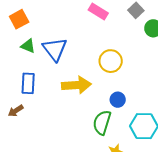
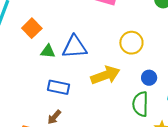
blue triangle: (55, 49) -> (75, 47), turned -40
blue rectangle: (28, 83) -> (59, 87), turned -65

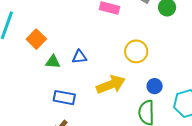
blue triangle: (75, 47) -> (79, 57), size x0.6

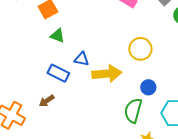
blue triangle: (79, 57) -> (82, 59), moved

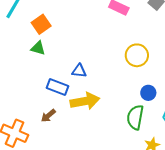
green triangle: (57, 36) -> (38, 48), moved
yellow arrow: (107, 74) -> (85, 101), moved

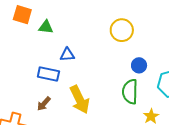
orange square: (41, 24) -> (22, 15), turned -30
green triangle: (38, 48) -> (46, 27), moved
yellow arrow: (85, 101) -> (80, 100), moved, turned 84

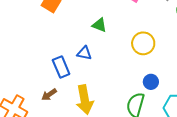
green triangle: (46, 27) -> (99, 25), moved
blue rectangle: (48, 74) -> (61, 67), turned 40

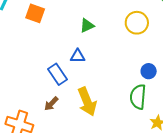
green triangle: (99, 25) -> (87, 26), turned -35
yellow circle: (143, 43) -> (137, 23), moved

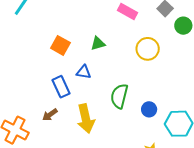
orange square: (35, 13) -> (60, 45), moved
blue circle: (149, 71) -> (149, 109), moved
green semicircle: (138, 97) -> (119, 96), moved

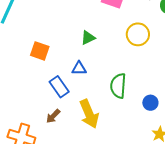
orange square: (60, 45) -> (40, 51), moved
blue circle: (149, 109) -> (150, 103), moved

